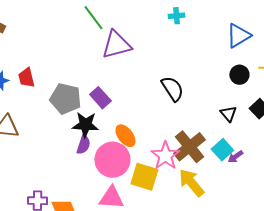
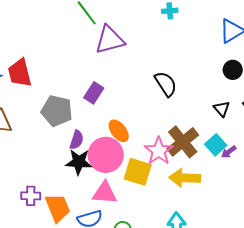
red trapezoid: (26, 78) -> (20, 73), size x1.4
purple rectangle: (100, 98) -> (94, 93), turned 75
gray pentagon: (65, 99) -> (57, 111), moved
black star: (85, 125) -> (79, 162), moved
yellow arrow: (191, 183) -> (185, 178), turned -48

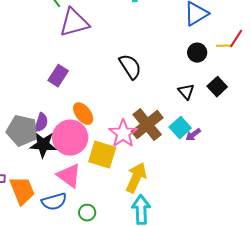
gray pentagon: (57, 111) -> (22, 131), moved
yellow arrow: (185, 178) -> (136, 178), moved, turned 112
pink triangle: (105, 193) -> (69, 176), turned 32

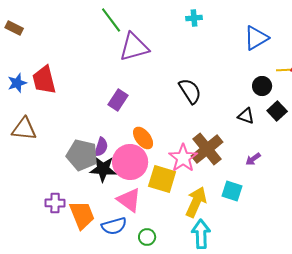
black circle: (197, 53) -> (262, 86), moved
black triangle: (186, 92) -> (246, 116), turned -30
cyan square: (180, 128) -> (232, 191), moved, turned -30

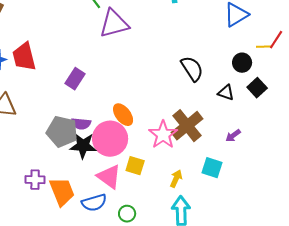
black semicircle: (190, 91) -> (192, 69), moved
purple rectangle: (118, 100) -> (75, 79), moved
purple semicircle: (101, 147) -> (81, 124), turned 78
yellow square: (162, 179) -> (135, 166), moved, size x0.7
yellow arrow: (196, 202) -> (176, 179), size x0.6

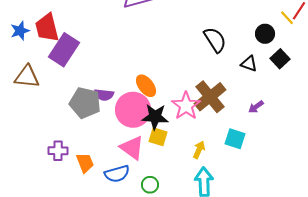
yellow line: (264, 47) -> (287, 18), turned 49
purple rectangle: (75, 79) -> (64, 50), moved, size x1.5
black star: (83, 146) -> (155, 117), moved
orange trapezoid: (62, 192) -> (85, 163), size x0.7

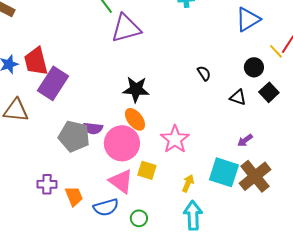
black semicircle: (215, 40) -> (204, 73), size x0.6
brown cross: (210, 97) -> (255, 176), moved
black star: (155, 117) -> (136, 89), moved
cyan square: (235, 139) -> (224, 172), size x1.4

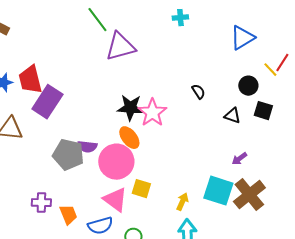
black square: (269, 92) -> (263, 111), turned -30
pink star: (175, 139) -> (152, 113), moved

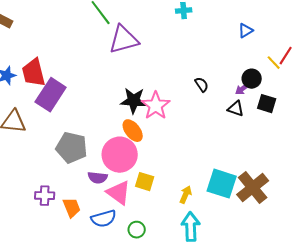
blue triangle: (242, 38) -> (246, 31), size x0.6
purple semicircle: (87, 147) -> (98, 178), moved
purple arrow: (239, 159) -> (243, 89), moved

